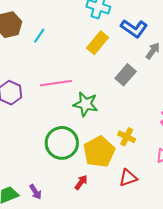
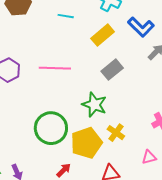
cyan line: (39, 36) -> (66, 16), moved, turned 56
gray rectangle: (126, 75) -> (112, 70), moved
green star: (86, 104) -> (94, 105), moved

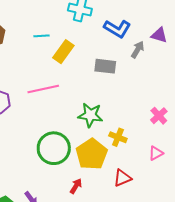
yellow rectangle: (103, 35) -> (63, 52), moved
gray rectangle: (112, 70) -> (105, 66), moved, turned 60

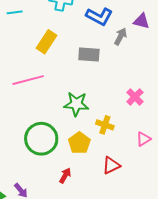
cyan line: (42, 36) -> (15, 12), moved
pink cross: (159, 116) -> (135, 97), moved
yellow pentagon: (92, 154) -> (79, 143), size x0.7

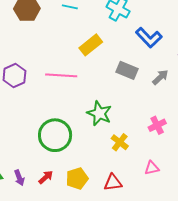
gray arrow: (121, 36) -> (160, 77), moved
yellow pentagon: (79, 143) -> (77, 179), moved
red arrow: (65, 176) -> (46, 177), moved

